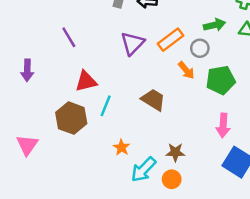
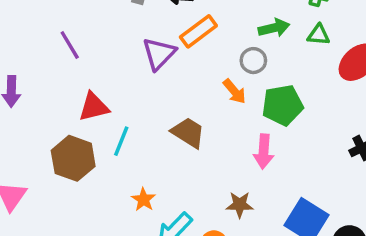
orange rectangle: (170, 40) -> (198, 31), moved
pink arrow: (223, 125) -> (264, 151), moved
brown star: (175, 152) -> (240, 205), moved

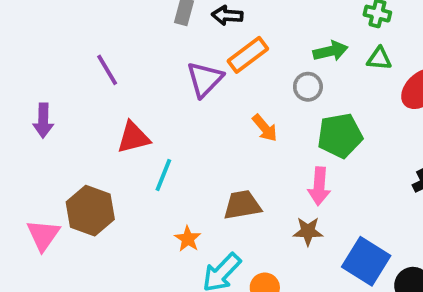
orange arrow: (234, 91) -> (265, 128), moved
brown trapezoid: (188, 133) -> (242, 205), moved, turned -42
brown hexagon: (73, 158) -> (90, 211), moved
brown star: (240, 205) -> (308, 231), moved

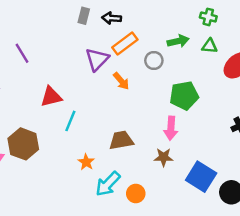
purple line: (107, 70) -> (22, 53), moved
gray circle: (308, 87) -> (154, 60), moved
orange arrow: (265, 128) -> (121, 81), moved

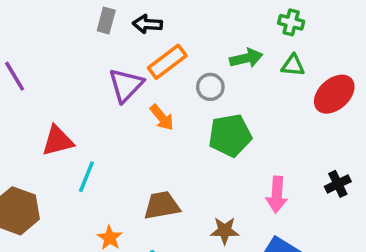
green pentagon: (184, 96) -> (230, 135), moved
pink arrow: (171, 128) -> (277, 195), moved

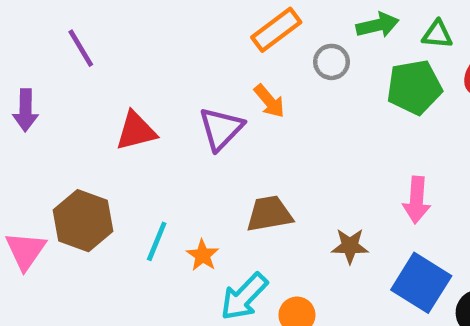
purple triangle: (126, 85) -> (221, 129), moved
green pentagon: (230, 135) -> (414, 87), moved
cyan line: (86, 177) -> (157, 241), moved

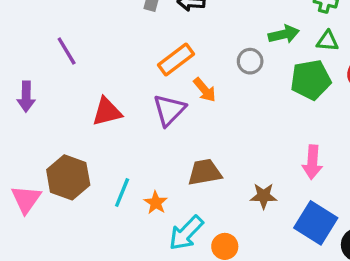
orange rectangle: (276, 30) -> (176, 60), moved

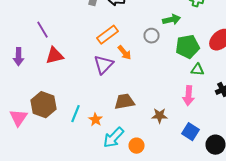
green triangle: (328, 41) -> (198, 70), moved
red triangle: (107, 112) -> (54, 56), moved
blue square: (316, 223) -> (190, 132), size x0.7

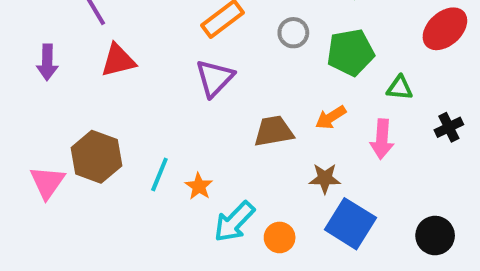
gray circle: (152, 36) -> (293, 33), moved
green pentagon: (188, 47) -> (350, 52), moved
orange arrow: (124, 53) -> (331, 117), moved, turned 98
brown trapezoid: (124, 102) -> (274, 131), moved
blue square: (190, 132) -> (350, 224), moved, size x1.4

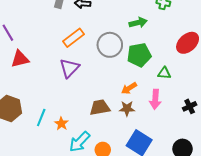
gray circle: (293, 33) -> (110, 45), size x1.6
black cross: (449, 127) -> (190, 106), moved
brown trapezoid: (274, 131) -> (100, 107), moved
brown star: (325, 178) -> (127, 108), moved

